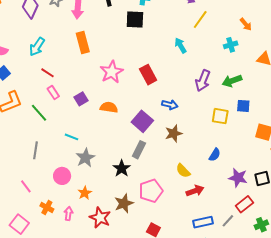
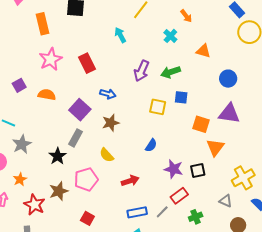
orange rectangle: (83, 42) -> (42, 24), moved
cyan cross: (231, 45) -> (170, 36), turned -32
yellow semicircle: (183, 171) -> (107, 155), moved

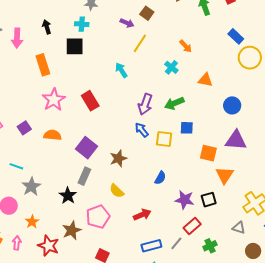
blue arrow: (108, 94) -> (142, 130), moved, turned -140

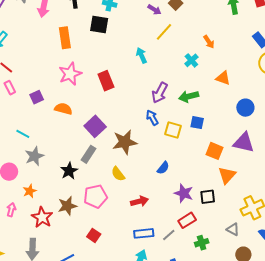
brown star: (118, 158) -> (125, 142), size x1.4

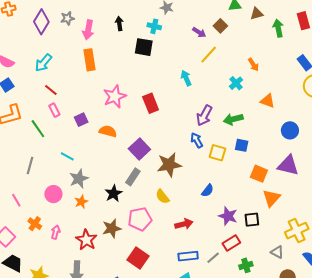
orange rectangle: (65, 38) -> (89, 60), moved
orange star: (30, 191) -> (81, 202), moved
red square: (94, 235) -> (138, 258), size x1.5

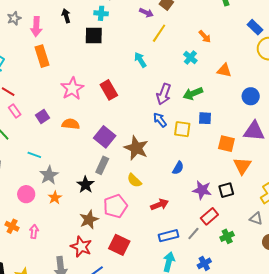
brown star: (169, 165) -> (136, 148), turned -30
red star: (86, 240) -> (81, 247), moved

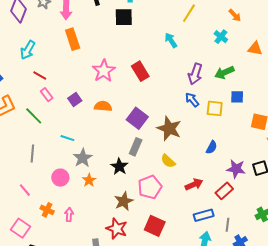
red rectangle: (209, 216) -> (224, 191), moved
gray line: (193, 234) -> (227, 225), moved, turned -32

